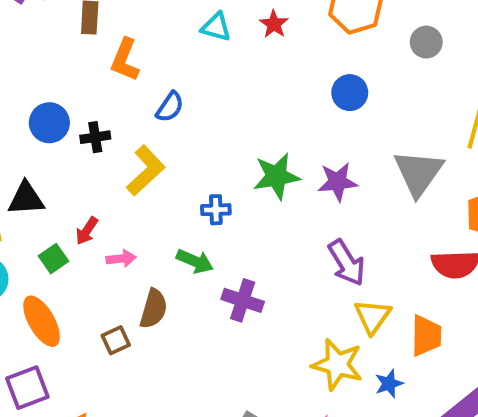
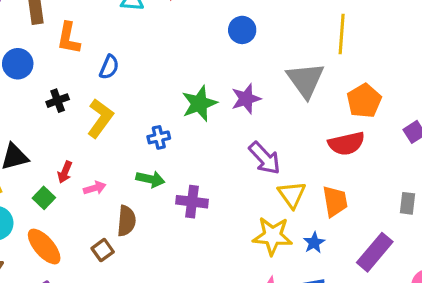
blue circle: (49, 123) -> (18, 64), moved

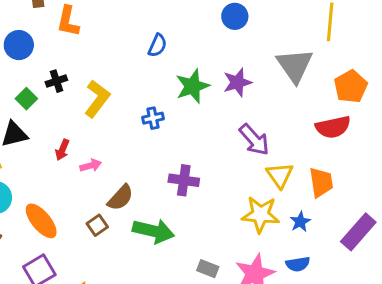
blue semicircle: (109, 67) -> (157, 45), moved
green arrow: (150, 179) -> (153, 231), moved, size x1.5
green square: (44, 198) -> (26, 99), moved
brown semicircle: (126, 221) -> (120, 198), turned 36

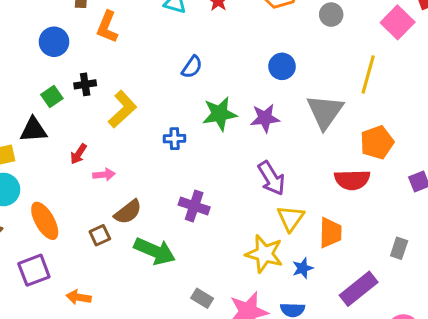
blue circle: (235, 16) -> (282, 66), moved

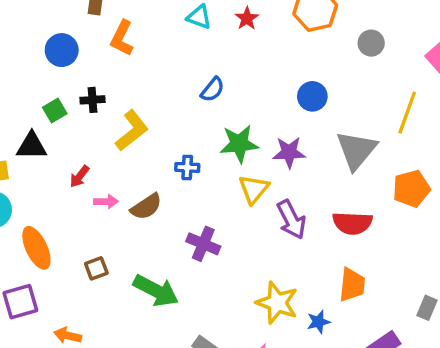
red semicircle: (352, 180) -> (352, 223), moved
brown semicircle: (128, 212) -> (146, 207), moved
yellow triangle: (291, 218) -> (254, 189), moved

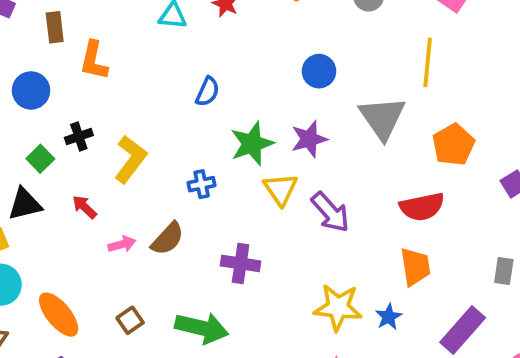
red arrow: (79, 176) -> (84, 207), moved, turned 110
red semicircle: (352, 223) -> (422, 207), moved

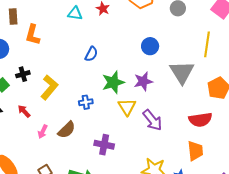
pink arrow: (122, 244) -> (43, 132), turned 128

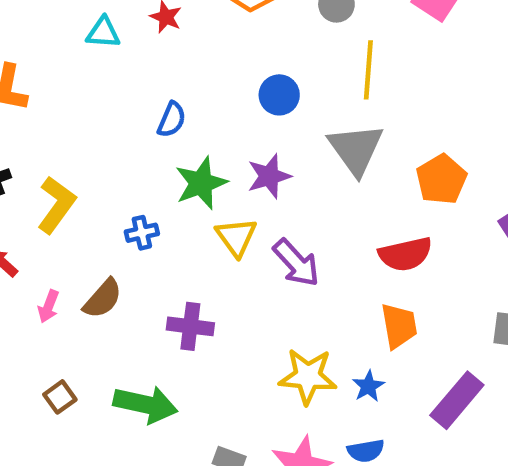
yellow line: (207, 44) -> (368, 70), moved
blue semicircle: (91, 54) -> (172, 120), moved

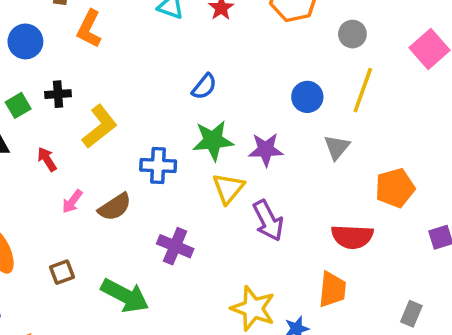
blue circle: (279, 95) -> (307, 97), moved
gray triangle: (356, 149) -> (337, 147), size x0.6
blue cross: (142, 233) -> (158, 165), size x1.4

